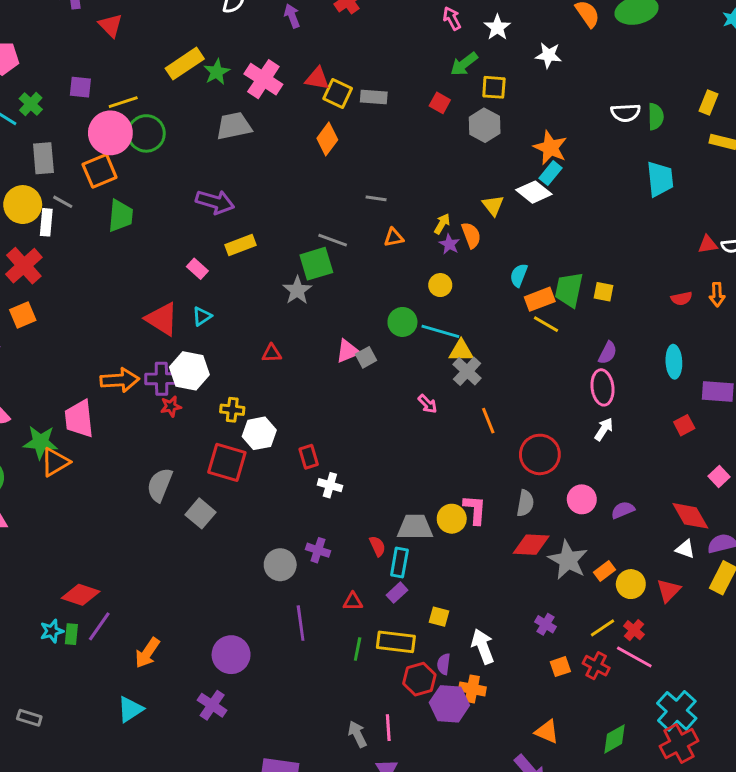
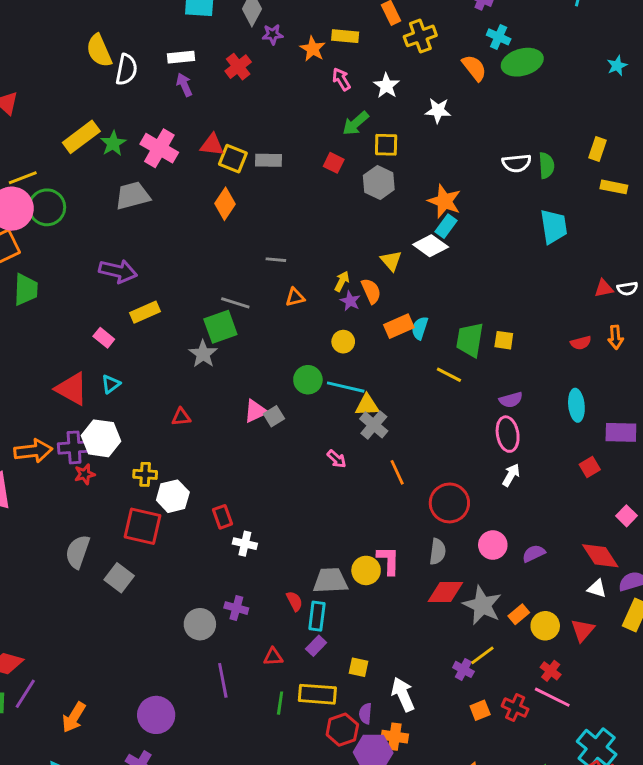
orange rectangle: (540, 299) -> (399, 326), moved
purple semicircle: (608, 353) -> (511, 400), turned 50
yellow line: (602, 628) -> (482, 655), moved

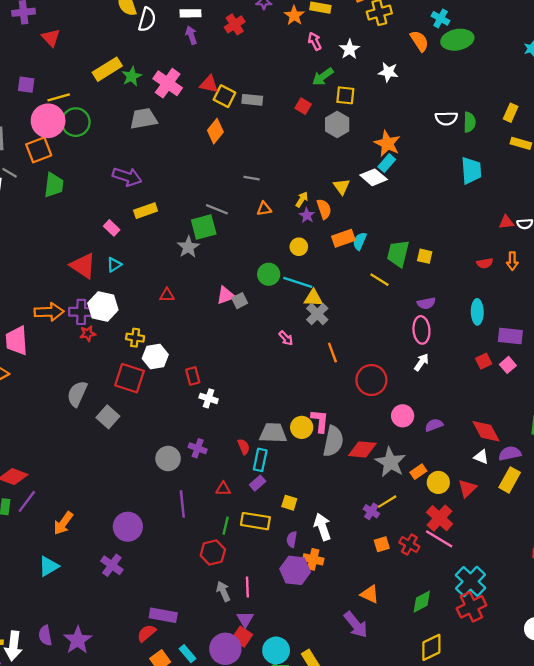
pink square: (626, 516) -> (508, 365), moved
gray semicircle: (438, 552) -> (333, 441), moved, size x1.5
red cross: (551, 671) -> (440, 518), size x1.6
red hexagon: (342, 730) -> (213, 553), moved

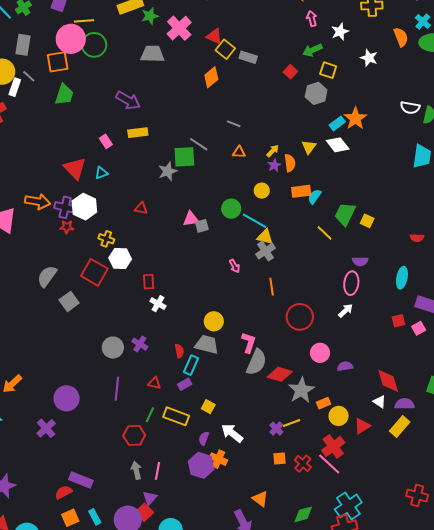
cyan rectangle: (387, 163) -> (337, 123), moved
yellow circle: (302, 427) -> (214, 321), moved
white arrow: (322, 527) -> (232, 433), turned -45

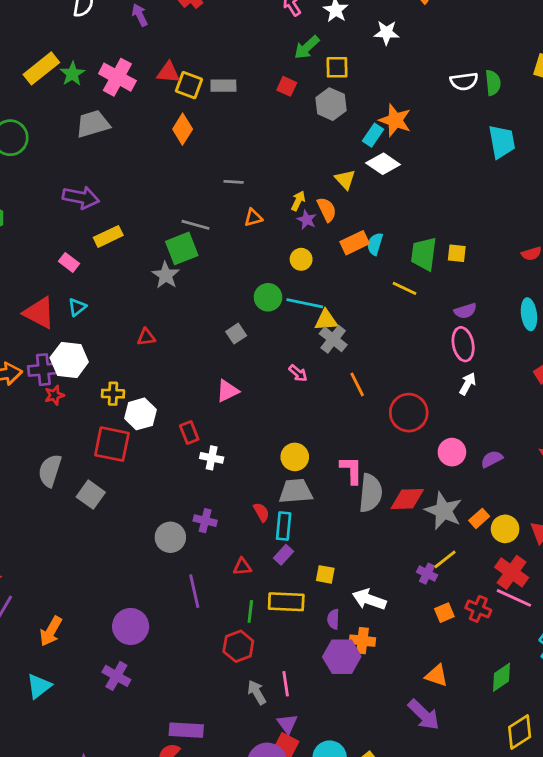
pink triangle: (191, 219) -> (227, 391), moved

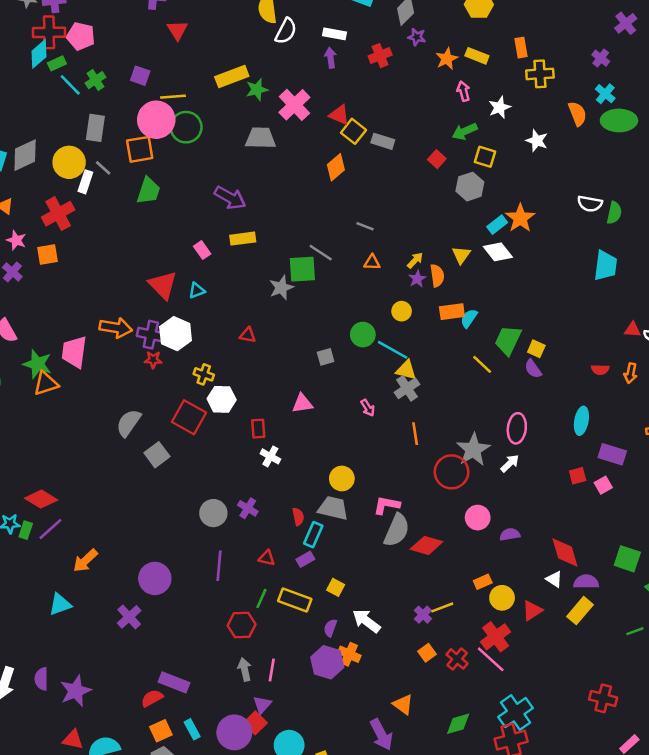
purple semicircle: (465, 311) -> (533, 369), moved, turned 54
pink L-shape: (351, 470) -> (387, 505), turned -96
gray star: (443, 511) -> (473, 450), moved
orange square: (444, 613) -> (427, 653), turned -30

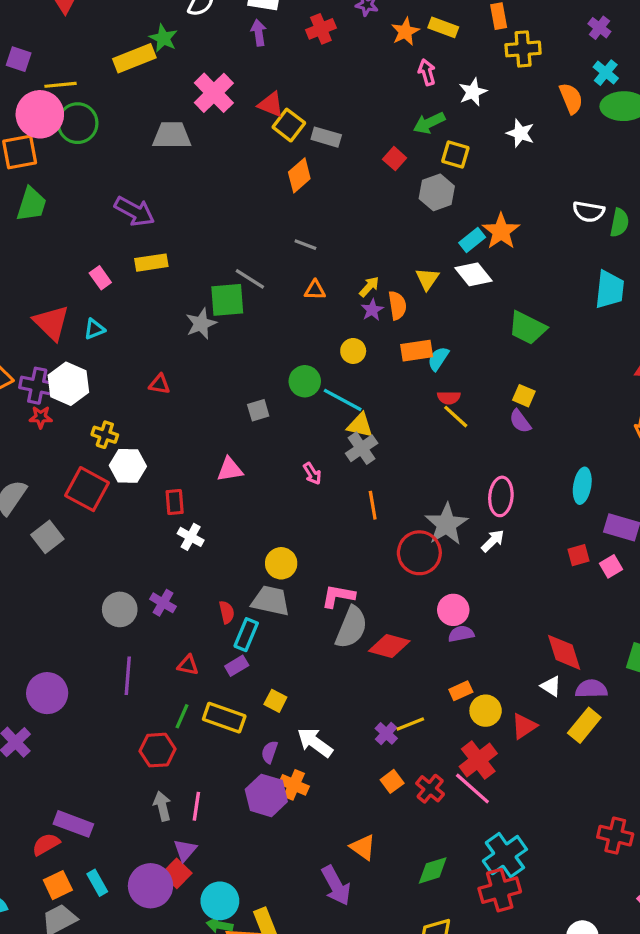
green star: (257, 90) -> (163, 38), moved, turned -30
orange diamond: (336, 167) -> (299, 175), moved
green trapezoid: (508, 340) -> (527, 328), moved, turned -88
red semicircle: (600, 370) -> (449, 398), moved
purple semicircle: (510, 534) -> (461, 634), moved

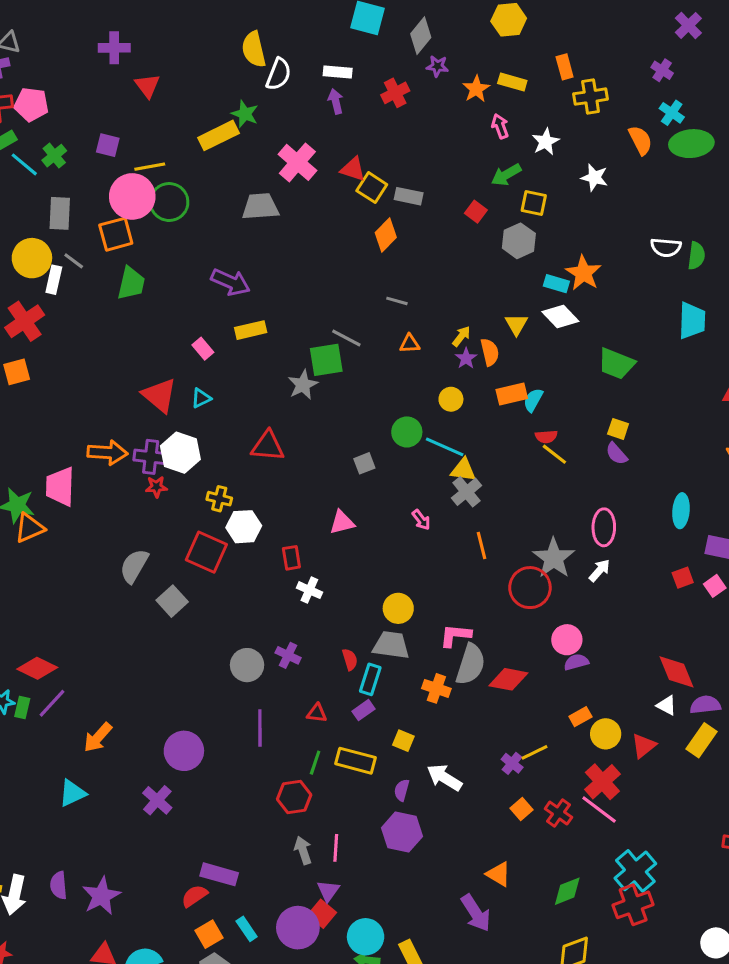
cyan rectangle: (472, 240) -> (556, 284), turned 60
red triangle: (159, 384) -> (268, 446), size x1.6
orange cross: (294, 785) -> (436, 688), moved

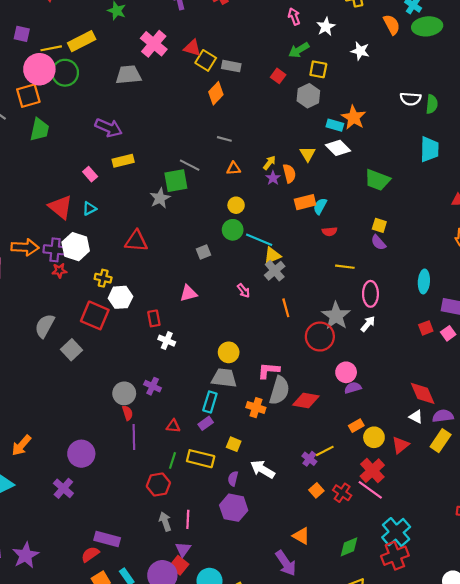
yellow rectangle: (219, 135) -> (82, 41), moved
yellow circle: (451, 399) -> (236, 205), moved
yellow line: (554, 454) -> (345, 267), moved, turned -30
yellow triangle: (463, 470) -> (272, 255), turned -30
red semicircle: (350, 659) -> (128, 413), moved

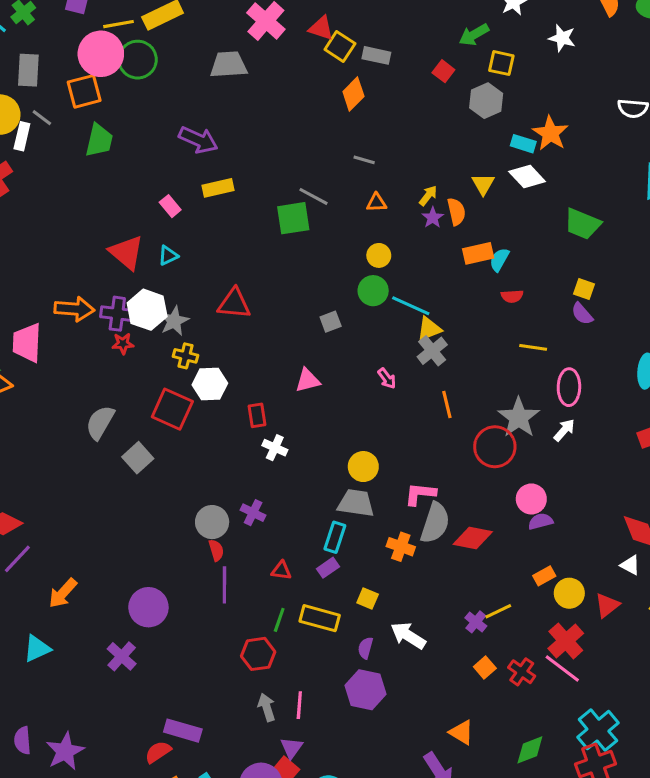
gray star: (160, 198) -> (174, 321), moved

